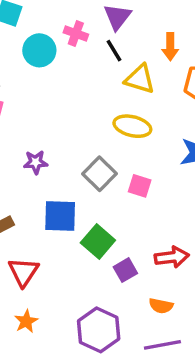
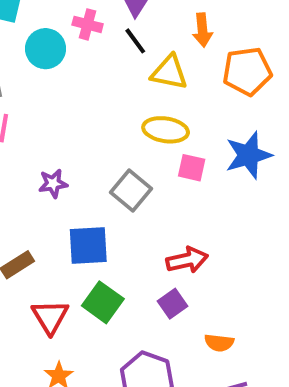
pink square: (140, 186) -> (192, 168), moved
green square: (98, 242) -> (103, 302), moved
red arrow: (172, 257) -> (187, 260), moved

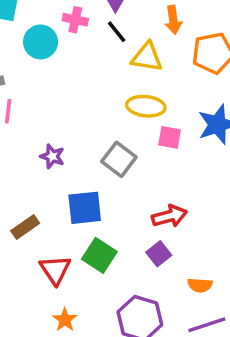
purple star: (53, 183) -> (52, 156), turned 30

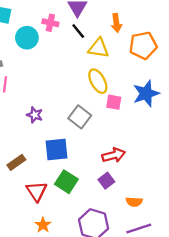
yellow ellipse: (146, 106) -> (98, 81), turned 55

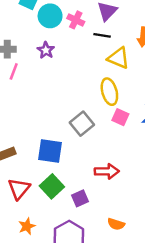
black line: (78, 31) -> (102, 35), turned -56
cyan circle: (27, 38) -> (50, 16), moved
purple star: (35, 115) -> (46, 50), moved
purple square: (106, 181) -> (80, 198), moved
orange star: (43, 225) -> (27, 226), moved

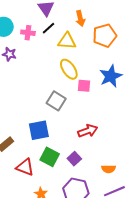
pink cross: (76, 20) -> (28, 33), moved
black line: (102, 35) -> (48, 28), turned -32
red triangle: (19, 189) -> (25, 167), turned -30

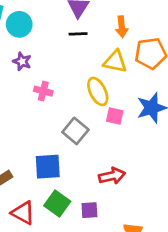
black line: (48, 28) -> (78, 34), turned 32
pink cross: (28, 33) -> (43, 91), moved
yellow triangle: (67, 41) -> (115, 62), moved
purple square: (74, 159) -> (89, 210), turned 32

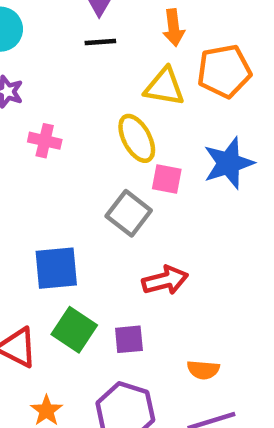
gray square: (75, 131) -> (129, 213), moved

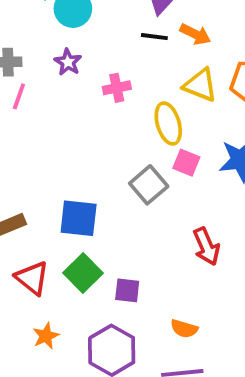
orange arrow: (174, 28) -> (195, 34), moved, turned -68
pink cross: (45, 141) -> (117, 88), moved, turned -36
red arrow: (165, 280) -> (206, 246), moved, turned 69

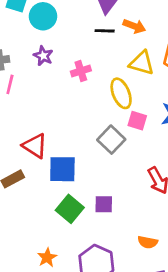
red triangle: (32, 278) -> (35, 146), moved
purple square: (127, 290) -> (104, 204), moved

